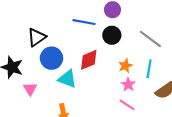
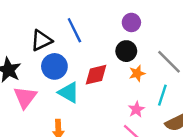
blue line: (84, 22) -> (74, 30), moved, turned 45
orange star: (125, 66) -> (137, 73), moved
pink triangle: (30, 89) -> (25, 97), size x1.5

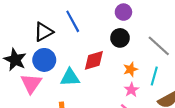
blue circle: (54, 66) -> (44, 60), moved
orange star: (137, 73) -> (131, 69), moved
cyan triangle: (69, 92) -> (70, 77), turned -30

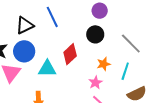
red diamond: (94, 60) -> (70, 54), turned -30
pink star: (131, 90) -> (95, 83), moved

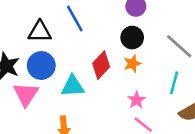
black triangle: (25, 25) -> (40, 32), turned 30
orange star: (104, 64) -> (132, 64), moved

